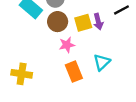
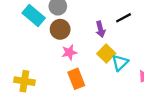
yellow square: (83, 23) -> (106, 53), moved, turned -30
cyan triangle: (102, 62) -> (120, 63), moved

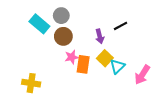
orange rectangle: (76, 79) -> (83, 64), moved, turned 30

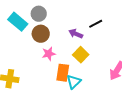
purple arrow: (100, 36) -> (76, 34), turned 128
orange rectangle: (83, 64) -> (63, 73), moved
cyan triangle: (117, 66) -> (74, 82), moved

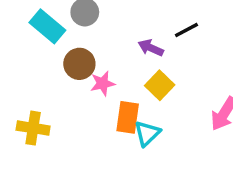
brown circle: (41, 34) -> (79, 64), moved

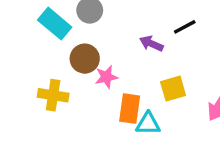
yellow square: (160, 85) -> (173, 89), moved, turned 30
yellow cross: (33, 128) -> (53, 95), moved
cyan triangle: (147, 133) -> (148, 124), turned 45

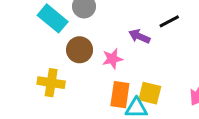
pink star: (106, 77) -> (112, 59), moved
yellow square: (173, 89) -> (150, 93), moved, turned 30

